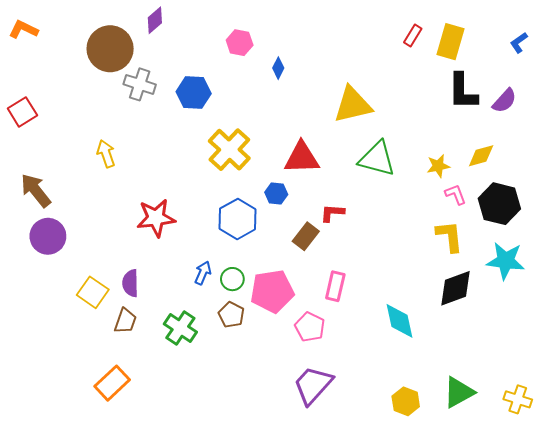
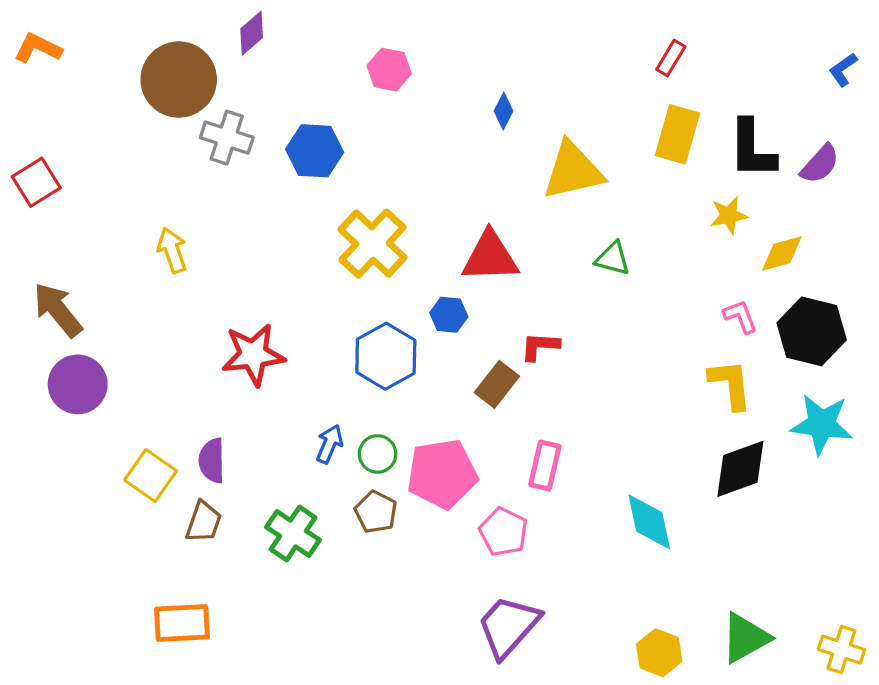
yellow rectangle: (450, 42) -> (677, 134), moved
blue diamond: (278, 68) -> (503, 111), moved
green triangle: (377, 159) -> (613, 258), size x0.6
yellow star: (438, 166) -> (729, 215), moved
orange rectangle: (112, 383) -> (182, 623), turned 40

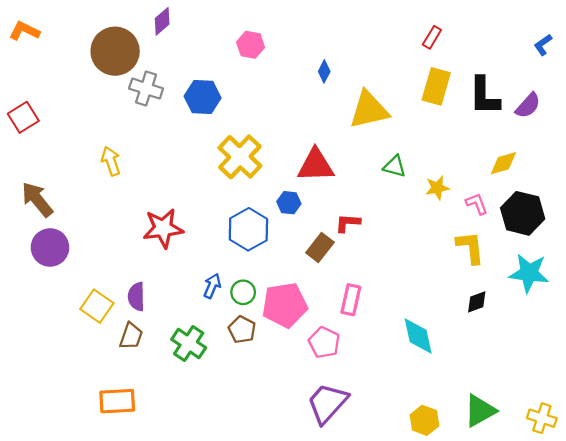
yellow star: (729, 215) -> (437, 188), moved
black diamond: (740, 469) -> (477, 302), size x0.6

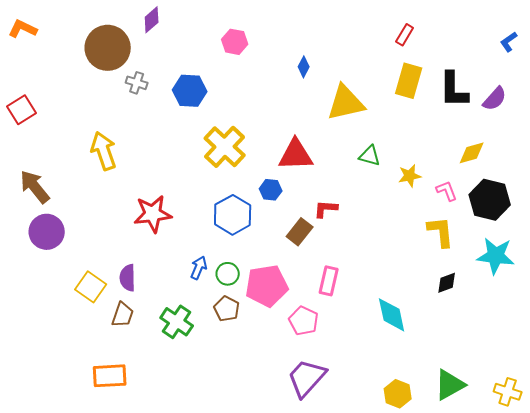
gray cross: (146, 89) -> (137, 83), size x0.7
yellow arrow: (111, 161) -> (104, 151), size x1.4

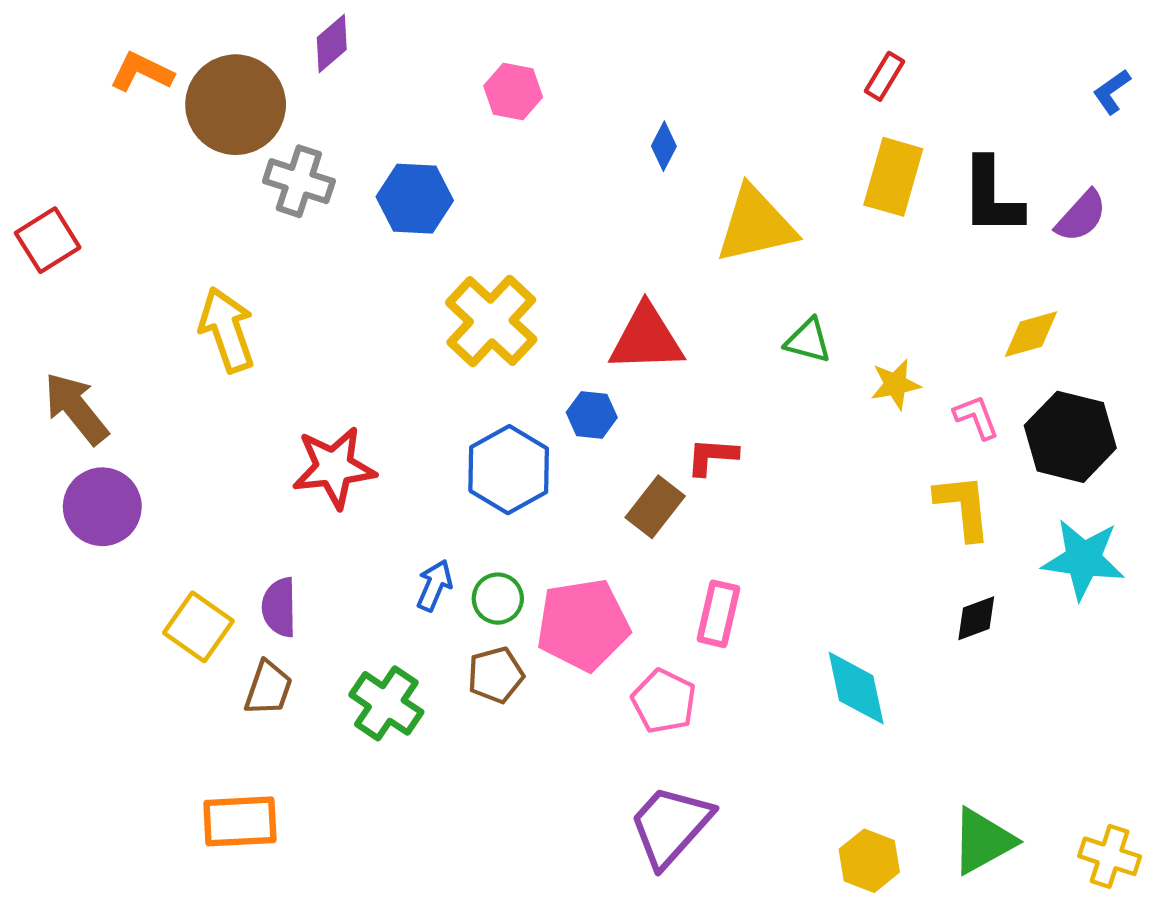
orange L-shape: (23, 29) -> (142, 72), moved
gray cross: (137, 83) -> (299, 181), size x1.4
brown pentagon: (227, 309) -> (496, 675), turned 30

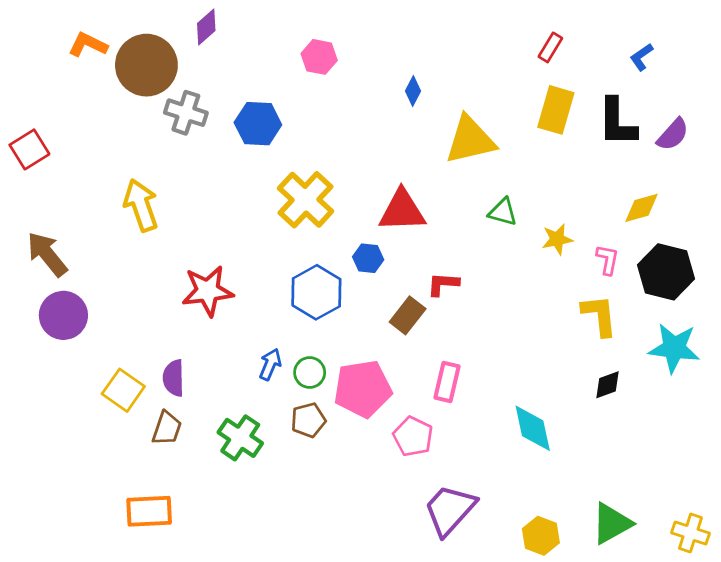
blue L-shape: (1112, 92) -> (642, 57), moved
pink L-shape: (976, 417) -> (608, 260), turned 32
purple trapezoid: (670, 826) -> (450, 510), moved

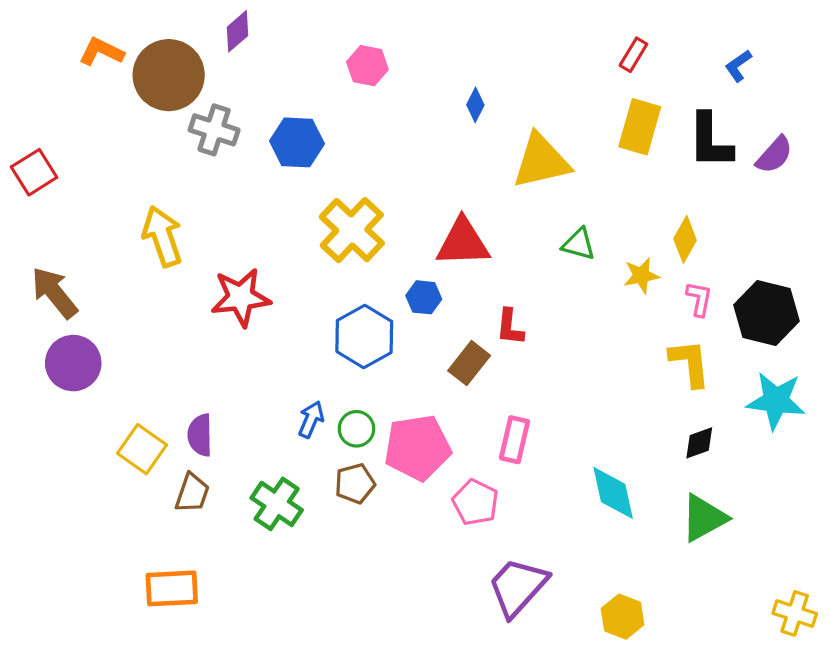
yellow diamond: (642, 208) -> (685, 239), moved, turned -45
red L-shape: (443, 284) -> (510, 327), turned -88
red star: (208, 291) -> (241, 297), moved
green triangle: (612, 523) -> (704, 518), moved

